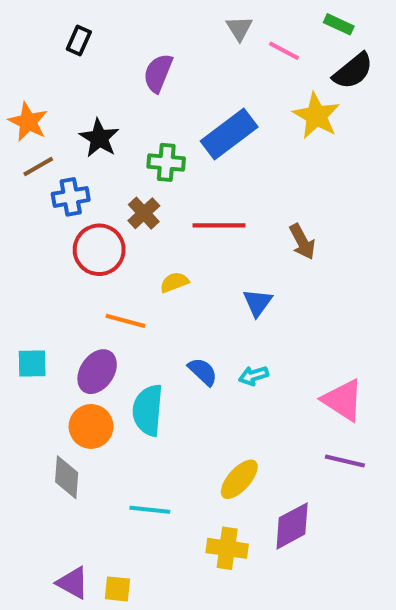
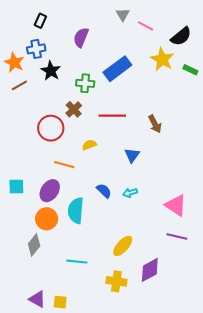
green rectangle: (339, 24) -> (190, 70), moved
blue cross: (71, 197) -> (36, 49), moved
gray diamond: (67, 477) -> (34, 245), turned 35

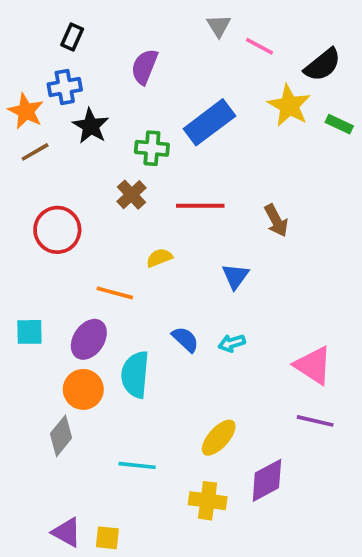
red circle: (51, 128) -> (57, 230), moved

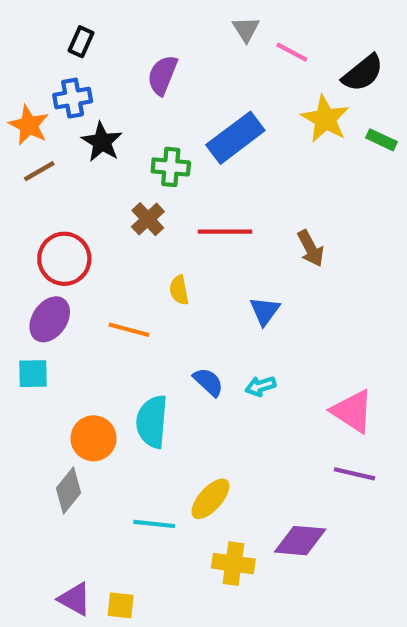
yellow semicircle: (159, 258) -> (179, 290), turned -80
purple ellipse: (89, 339) -> (50, 319), moved
yellow ellipse: (219, 438) -> (210, 499), moved
purple diamond: (267, 480) -> (300, 541), turned 33

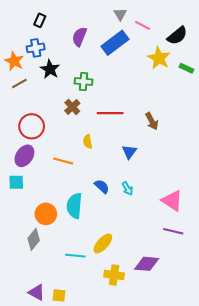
blue rectangle: (235, 138) -> (115, 43), moved
cyan arrow: (261, 386) -> (127, 188), turned -104

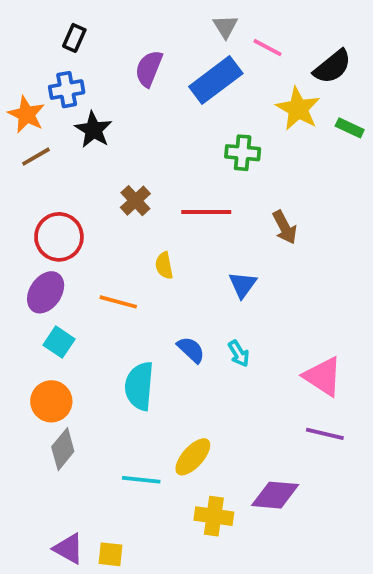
green cross: (84, 81) -> (243, 153), moved
cyan square: (16, 182) -> (59, 342), moved, turned 35
orange circle: (46, 214) -> (51, 401), moved

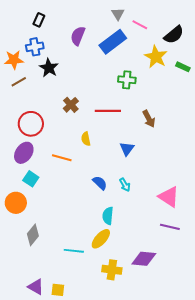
orange star: (26, 114) -> (14, 60), turned -30
cyan semicircle: (139, 386) -> (108, 216), moved, size x0.7
orange circle: (51, 401) -> (16, 203), moved

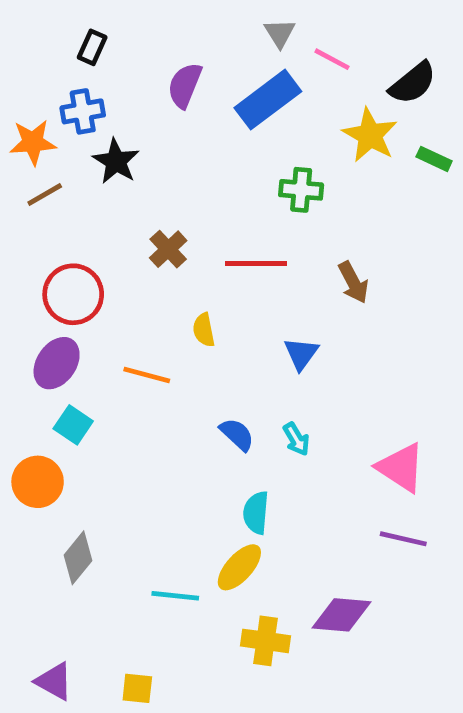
purple triangle: (36, 287) -> (54, 681), moved

